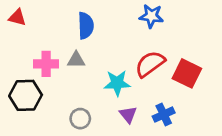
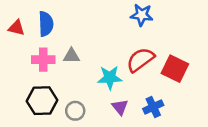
red triangle: (17, 17) -> (16, 28), moved
blue semicircle: (86, 26) -> (46, 24), moved
black hexagon: (26, 95) -> (42, 101), moved

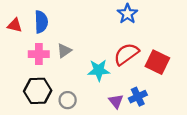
blue star: (142, 15) -> (127, 14), turned 30
gray triangle: (71, 56) -> (64, 51), turned -35
purple triangle: (120, 107) -> (116, 101), moved

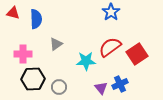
red triangle: (15, 25) -> (13, 13), moved
pink cross: (39, 54) -> (23, 54), moved
red square: (157, 62) -> (137, 54), turned 30

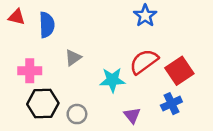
blue cross: (120, 84) -> (171, 104), moved

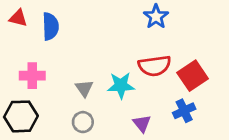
gray triangle: (73, 58) -> (84, 88), moved, turned -30
red semicircle: (144, 62) -> (155, 66), turned -152
black hexagon: (43, 104) -> (21, 116), moved

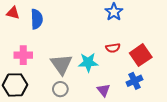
red semicircle: (155, 66) -> (113, 48), size x0.6
gray triangle: (84, 88) -> (61, 64), size x1.6

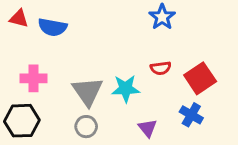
blue semicircle: (37, 19) -> (53, 27), turned 102
blue cross: (134, 81) -> (191, 115), turned -35

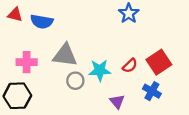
red semicircle: (161, 68) -> (130, 66), moved, turned -35
gray triangle: (88, 91) -> (65, 55), moved, turned -48
gray circle: (86, 127) -> (75, 81), moved

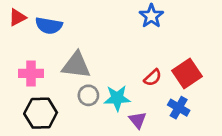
red triangle: (15, 15) -> (17, 17), turned -42
cyan star: (100, 70) -> (117, 98), moved
black hexagon: (17, 96) -> (41, 113), moved

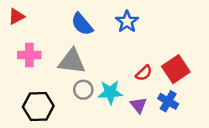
blue star: (151, 16) -> (127, 22), moved
blue semicircle: (49, 26) -> (82, 24), moved, turned 40
pink cross: (31, 73) -> (29, 55), moved
purple triangle: (138, 120) -> (139, 105), moved

